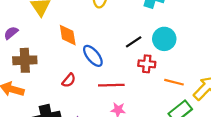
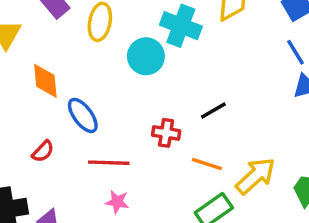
cyan circle: (164, 39) -> (146, 56), moved
black line: (134, 42) -> (213, 110), moved

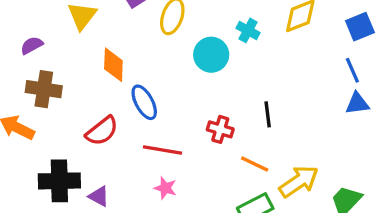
cyan cross: (181, 26) -> (248, 30), size x0.6
black line: (213, 110) -> (268, 114), turned -75
red semicircle: (43, 151) -> (102, 131), size x1.5

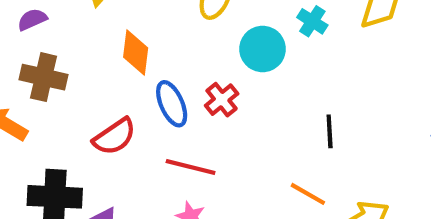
red cross: (220, 129) -> (222, 100), moved, turned 30

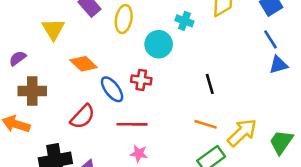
orange diamond: (136, 53) -> (84, 64), turned -40
red cross: (222, 100) -> (141, 80), turned -30

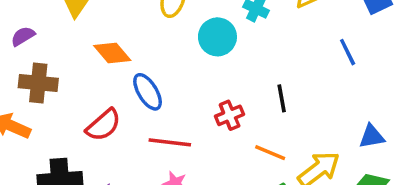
blue line: (271, 39) -> (348, 52), moved
blue triangle: (278, 65) -> (372, 136), moved
red cross: (141, 80) -> (230, 115), moved, turned -36

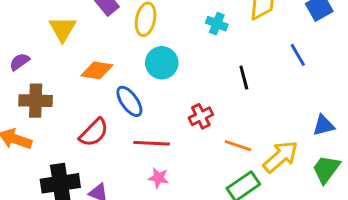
cyan circle: (217, 37) -> (162, 63), moved
orange diamond: (112, 53) -> (97, 70), turned -36
black line: (282, 98) -> (244, 77), moved

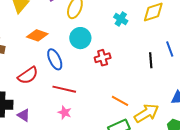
black line: (244, 77) -> (151, 60), moved
red cross: (201, 116) -> (103, 58), moved

